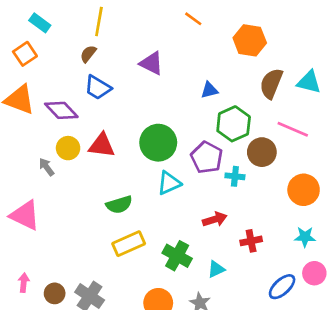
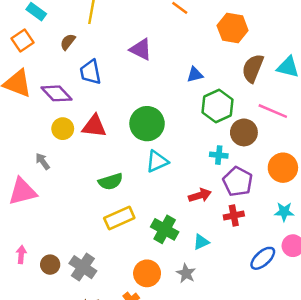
brown semicircle: (88, 54) -> (68, 42), moved
blue trapezoid: (98, 87) -> (90, 72), turned 48
purple pentagon: (207, 157) -> (238, 182), moved
gray arrow: (47, 167) -> (43, 161), moved
pink triangle: (25, 215) -> (22, 192), turned -40

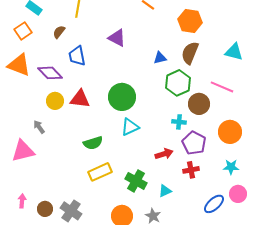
brown semicircle: (253, 68) -> (190, 53), moved

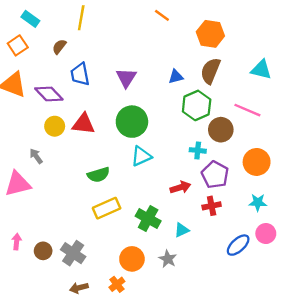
purple triangle: (117, 38) -> (126, 78), moved, turned 36

